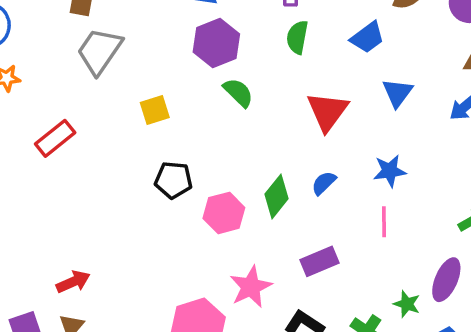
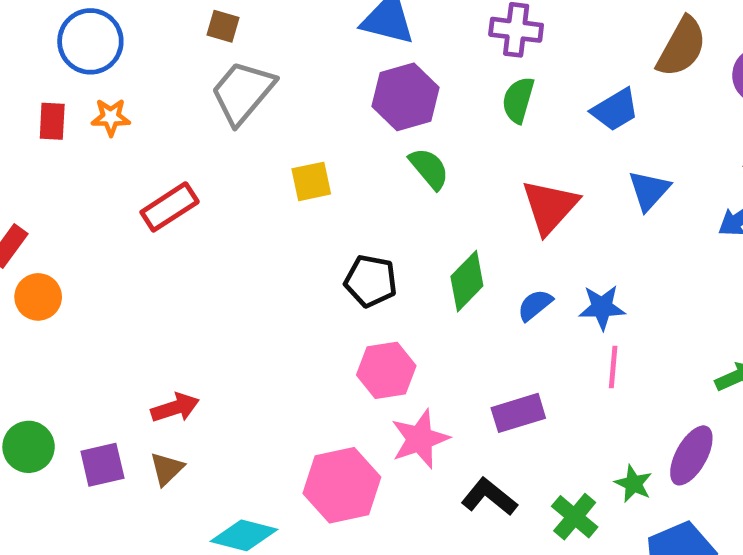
blue star: (390, 171) -> (602, 307), moved
black pentagon: (173, 180) -> (371, 281), moved
green diamond: (276, 196) -> (467, 281), moved
pink hexagon: (224, 213) -> (386, 370), moved

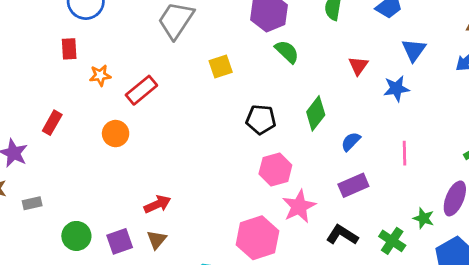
orange star: (111, 117) -> (100, 75), moved
red triangle: (550, 207) -> (358, 66), size x0.6
orange circle: (38, 297) -> (116, 134), moved
blue semicircle: (535, 305) -> (351, 142), moved
blue star: (602, 307) -> (396, 89), moved

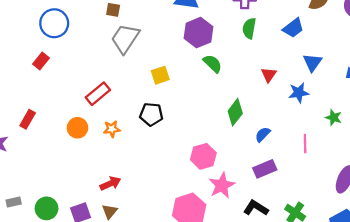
red rectangle: (69, 49) -> (41, 61), turned 42
orange star: (100, 75) -> (112, 129), moved
black pentagon: (261, 120) -> (151, 114), moved
gray rectangle: (32, 203) -> (14, 202), moved
green star: (424, 218) -> (334, 118), moved

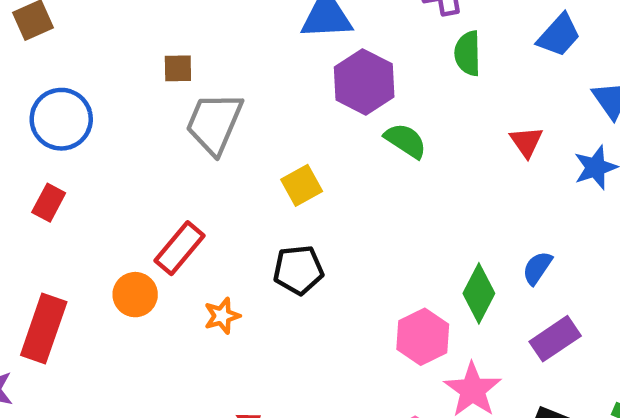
green diamond: (235, 112) -> (479, 293), moved
red rectangle: (28, 119) -> (44, 329), size x1.6
orange circle: (77, 128) -> (135, 295), moved

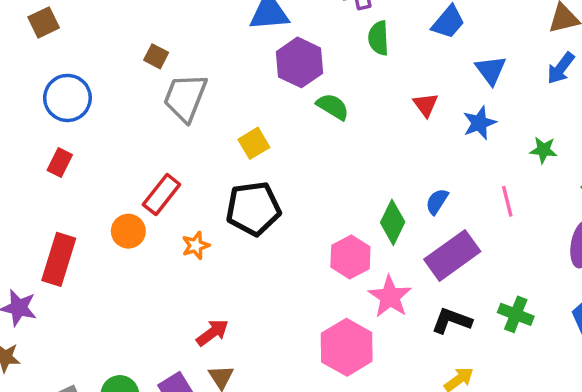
brown square: (178, 68) -> (156, 56), turned 30
black pentagon: (298, 270) -> (253, 209), size x1.4
purple rectangle: (555, 339) -> (452, 255), size x1.4

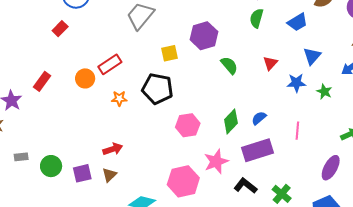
purple hexagon: (300, 62) -> (204, 36), moved
green semicircle: (333, 107) -> (229, 65), moved
green star: (543, 150) -> (324, 92), moved
pink hexagon: (350, 257) -> (188, 125), moved
red rectangle: (59, 259) -> (42, 81), size x0.7

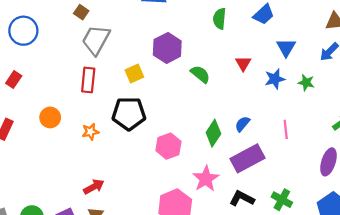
red rectangle: (60, 29) -> (14, 79), moved
red rectangle: (110, 64) -> (88, 80), moved, turned -40

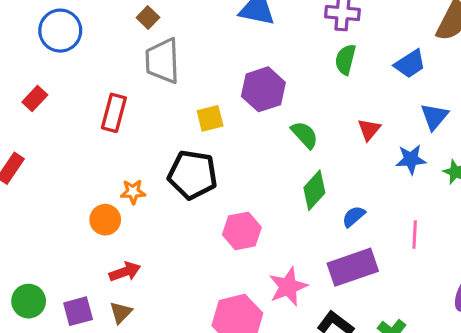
gray trapezoid: (96, 40) -> (162, 61), turned -40
red rectangle: (88, 80) -> (114, 113), moved
orange circle: (50, 117) -> (105, 220), moved
green diamond: (213, 133) -> (314, 190), moved

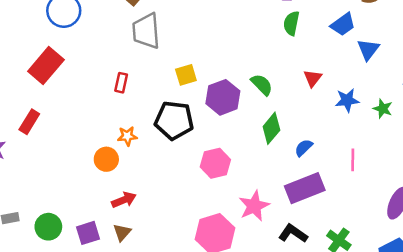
purple hexagon: (263, 89) -> (223, 97), moved
red rectangle: (35, 99) -> (46, 65), size x1.8
red rectangle: (114, 113) -> (121, 83), moved, size x0.7
blue triangle: (434, 117) -> (368, 49), moved

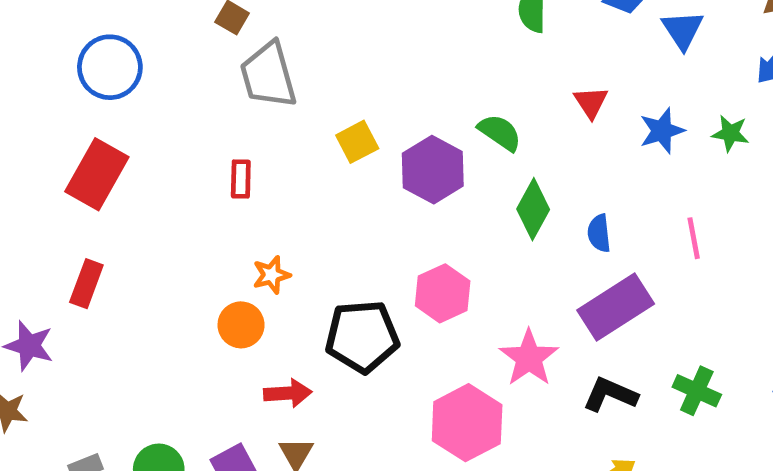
black pentagon: (174, 120) -> (362, 337), moved
blue semicircle: (304, 148) -> (599, 233), turned -42
red arrow: (124, 200) -> (288, 393), turned 30

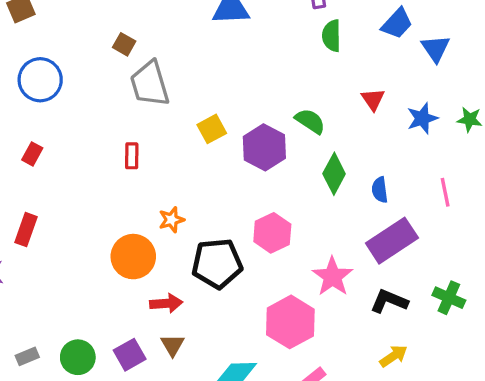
red rectangle: (97, 174) -> (32, 154), size x0.5
orange star: (271, 275) -> (171, 220), moved
orange circle: (241, 325) -> (133, 257), size x1.4

